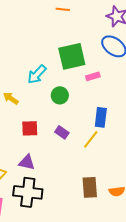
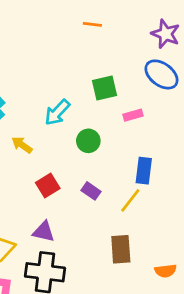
green square: (72, 56) -> (105, 88), size x0.7
red square: (30, 128) -> (48, 186), turned -30
brown rectangle: (90, 187) -> (121, 249), moved

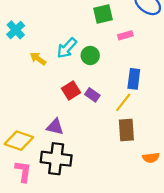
cyan arrow: (57, 112) -> (67, 48), moved
red square: (48, 186) -> (71, 91), moved
brown rectangle: (121, 249) -> (126, 130), moved

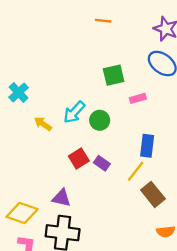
brown rectangle: (126, 130) -> (153, 194), moved, turned -35

